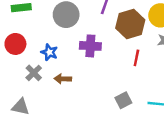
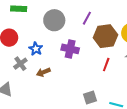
brown arrow: (63, 79) -> (43, 72), turned -32

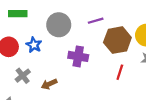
purple line: (87, 18) -> (96, 21), turned 48
blue star: (36, 49) -> (34, 45), moved

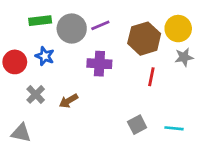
green rectangle: (18, 14) -> (40, 21), moved
purple line: (96, 21) -> (100, 25), moved

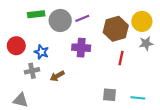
blue star: (45, 56) -> (41, 52), moved
gray cross: (36, 94) -> (32, 71), turned 32
gray square: (137, 125) -> (110, 95), turned 32

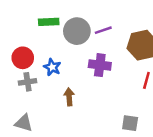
gray cross: (32, 71) -> (28, 82), moved
brown arrow: (57, 76) -> (69, 97), turned 112

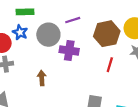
gray circle: (77, 31) -> (48, 35), moved
blue star: (52, 67) -> (20, 32), moved

